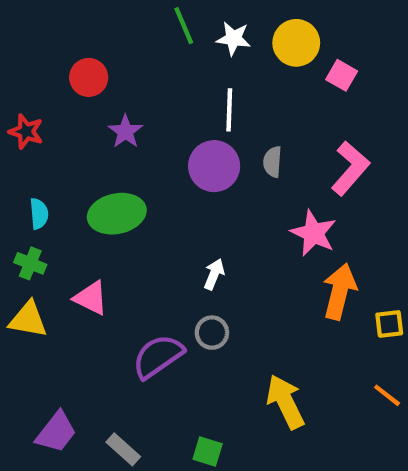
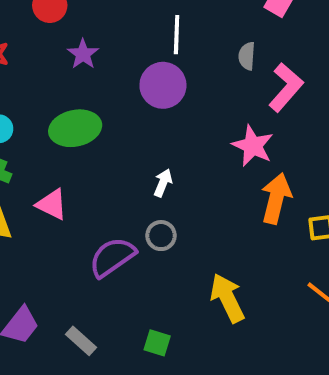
gray semicircle: (272, 162) -> (247, 56), moved

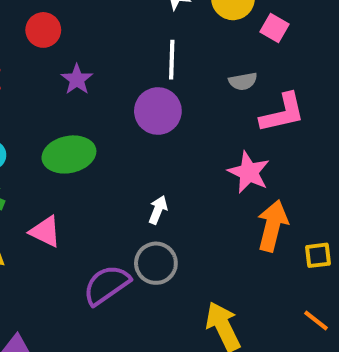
gray semicircle: (247, 56) -> (243, 81), turned -104
pink L-shape: (286, 87) -> (282, 113), turned 36
gray circle: (161, 236) -> (156, 263), size x1.4

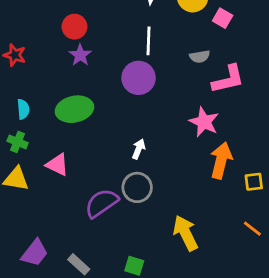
red circle: (43, 30) -> (74, 27), moved

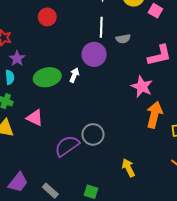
purple star: (80, 55) -> (17, 59), moved
gray semicircle: (200, 56) -> (123, 39), moved
white arrow: (139, 149) -> (74, 75), moved
yellow arrow: (186, 233) -> (128, 168), size x0.7

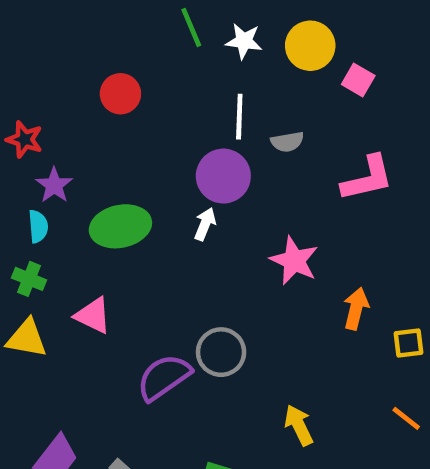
white arrow: (74, 75) -> (205, 224), moved
pink star: (142, 87) -> (294, 261), moved
orange arrow: (154, 115) -> (356, 309), size x0.7

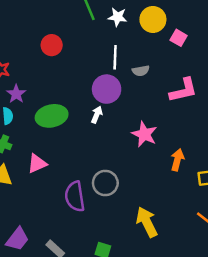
pink triangle: (93, 316) -> (37, 163), turned -50
purple semicircle: (164, 377) -> (75, 196), turned -64
yellow arrow: (299, 425) -> (147, 222), size x1.4

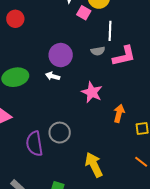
pink square: (179, 38) -> (84, 13), moved
white line: (115, 57) -> (110, 31), moved
gray semicircle: (141, 71) -> (98, 51), moved
white arrow: (97, 115) -> (53, 76), turned -96

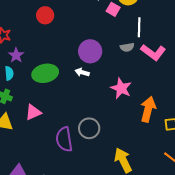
pink L-shape: (124, 56) -> (153, 52), turned 50
orange arrow: (119, 113) -> (148, 109), size x1.4

